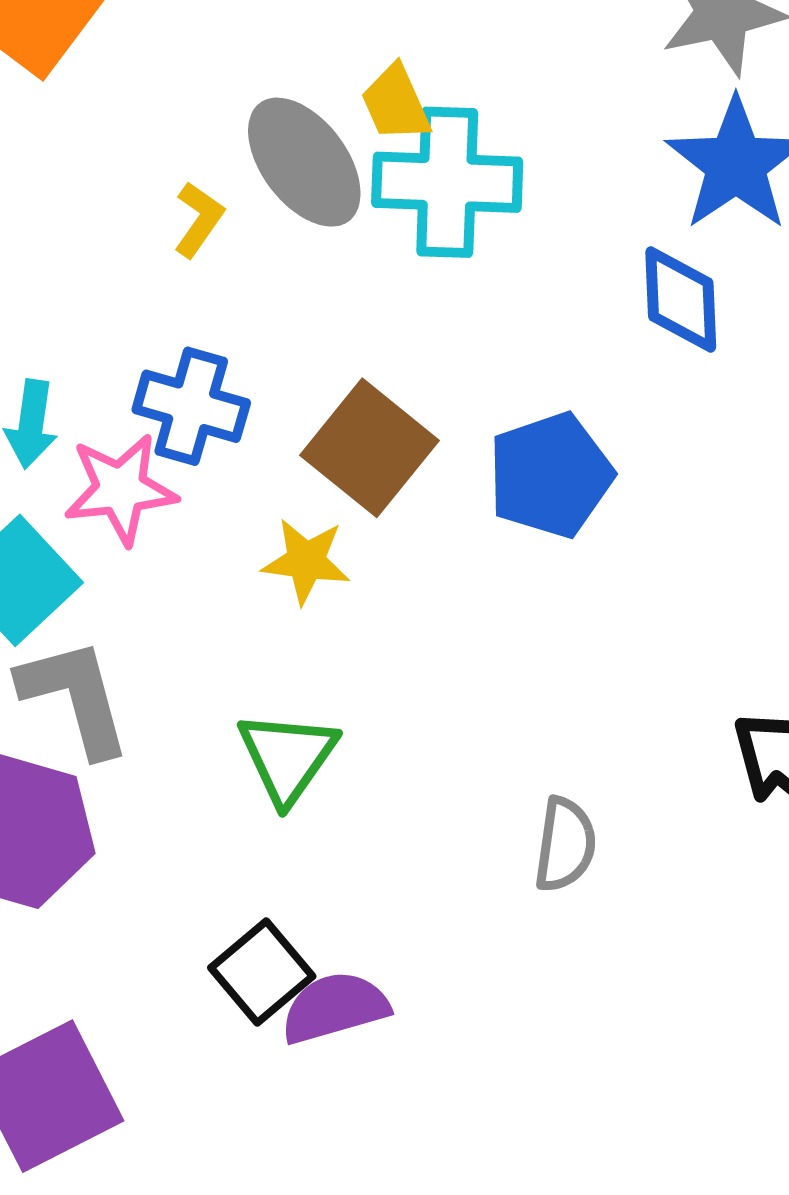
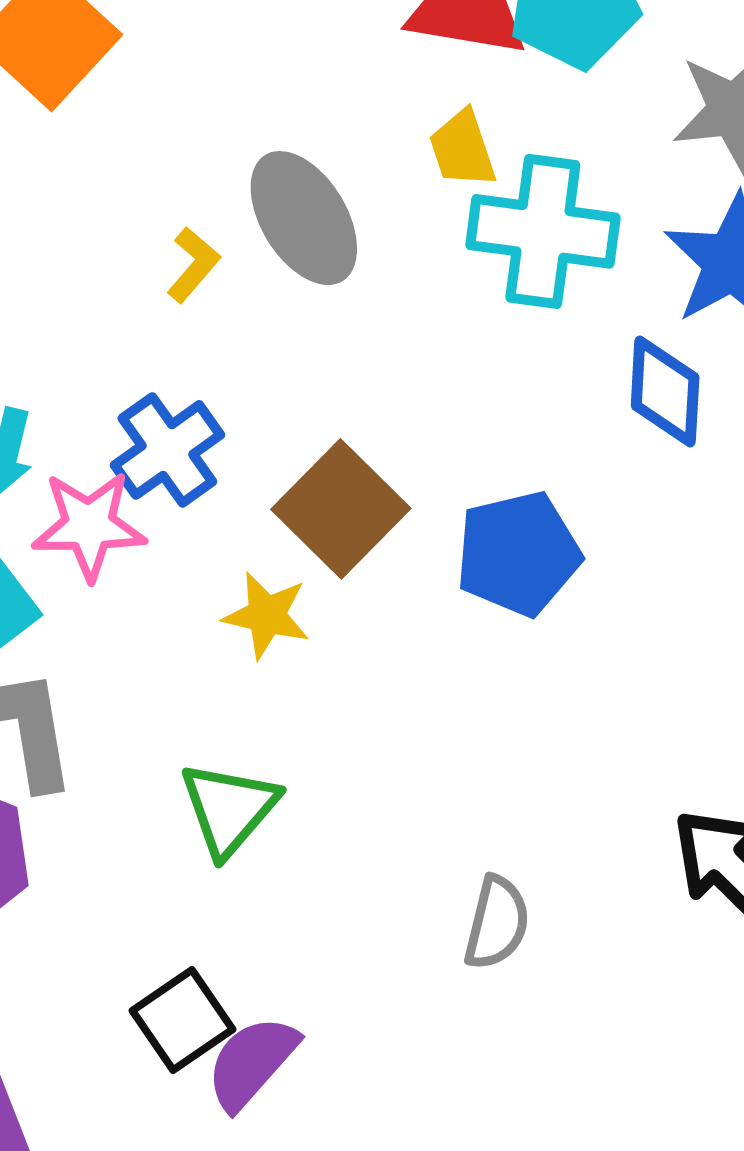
yellow trapezoid: (396, 103) -> (462, 149), moved
cyan cross: (447, 182) -> (543, 231), moved
blue cross: (191, 406) -> (167, 450), turned 33
purple semicircle: (335, 1008) -> (252, 1062), turned -38

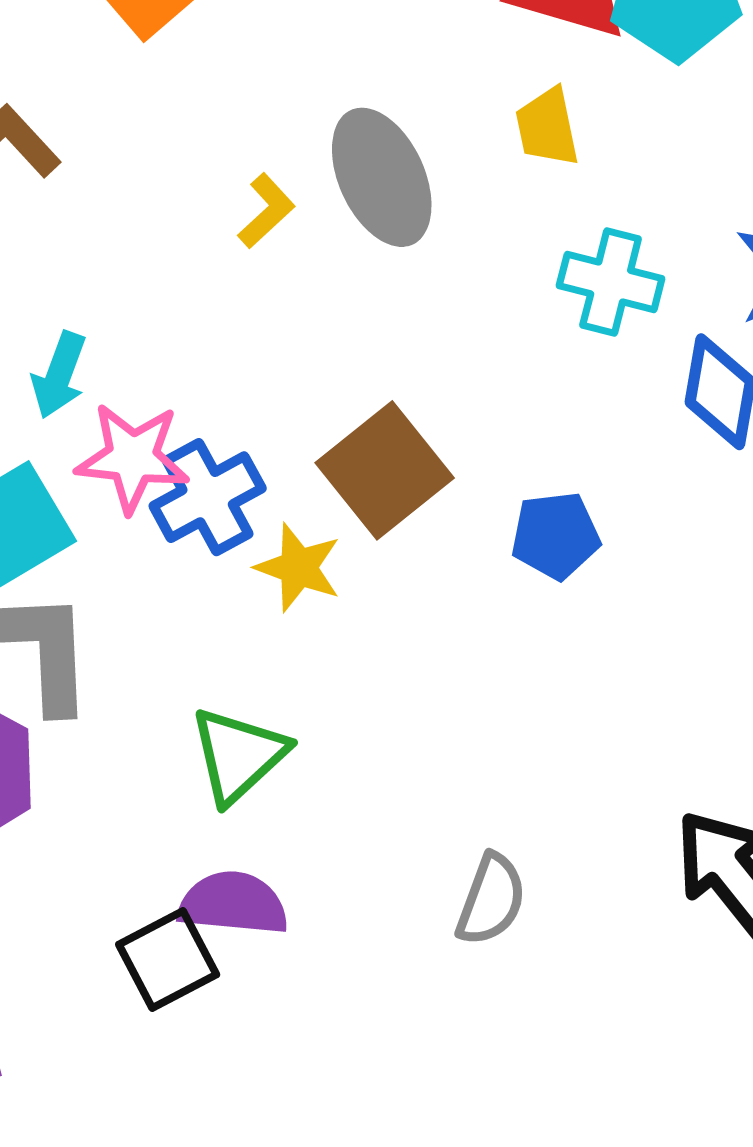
cyan cross: (543, 231) -> (611, 282), moved, size x0.7
blue cross: (167, 450) -> (208, 497), moved
blue pentagon: (518, 554) -> (555, 536), size x0.7
purple semicircle: (252, 1062) -> (233, 903), moved, turned 47

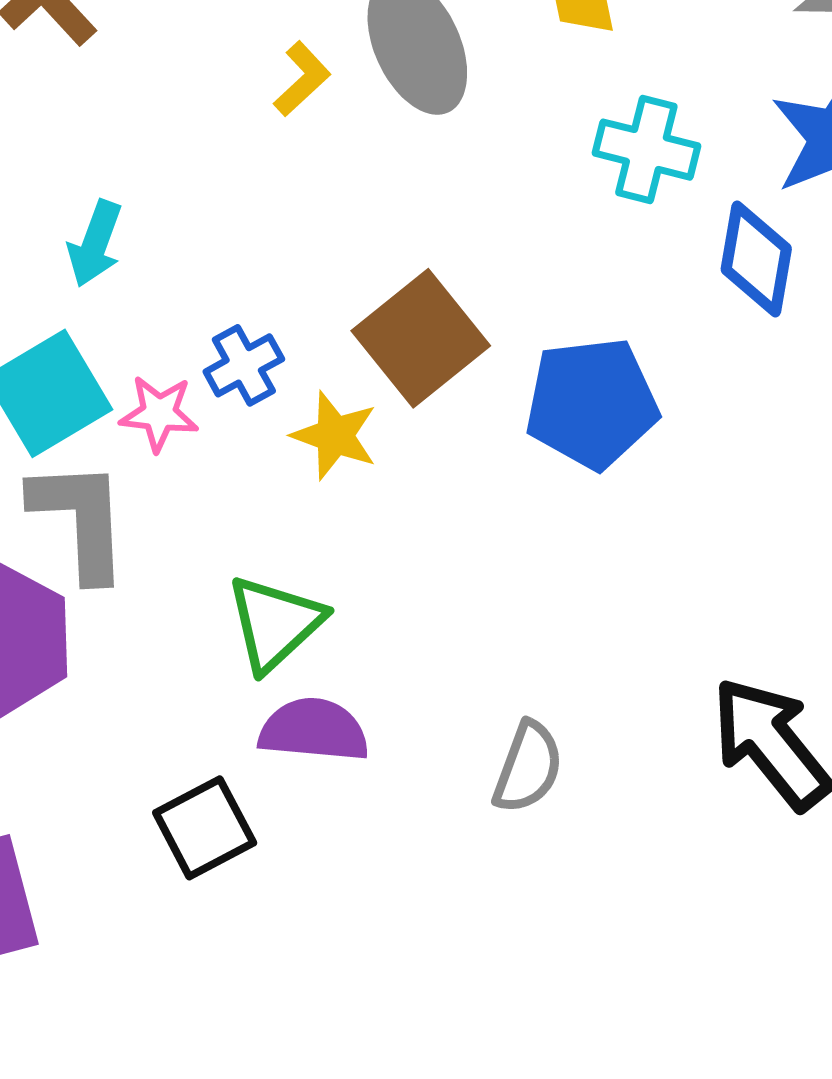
pink star: (132, 458) -> (159, 413), moved, size x0.7
blue cross: (208, 497) -> (244, 365), size x0.7
blue pentagon: (555, 536) -> (592, 403), size x1.5
purple semicircle: (233, 903) -> (314, 730), moved

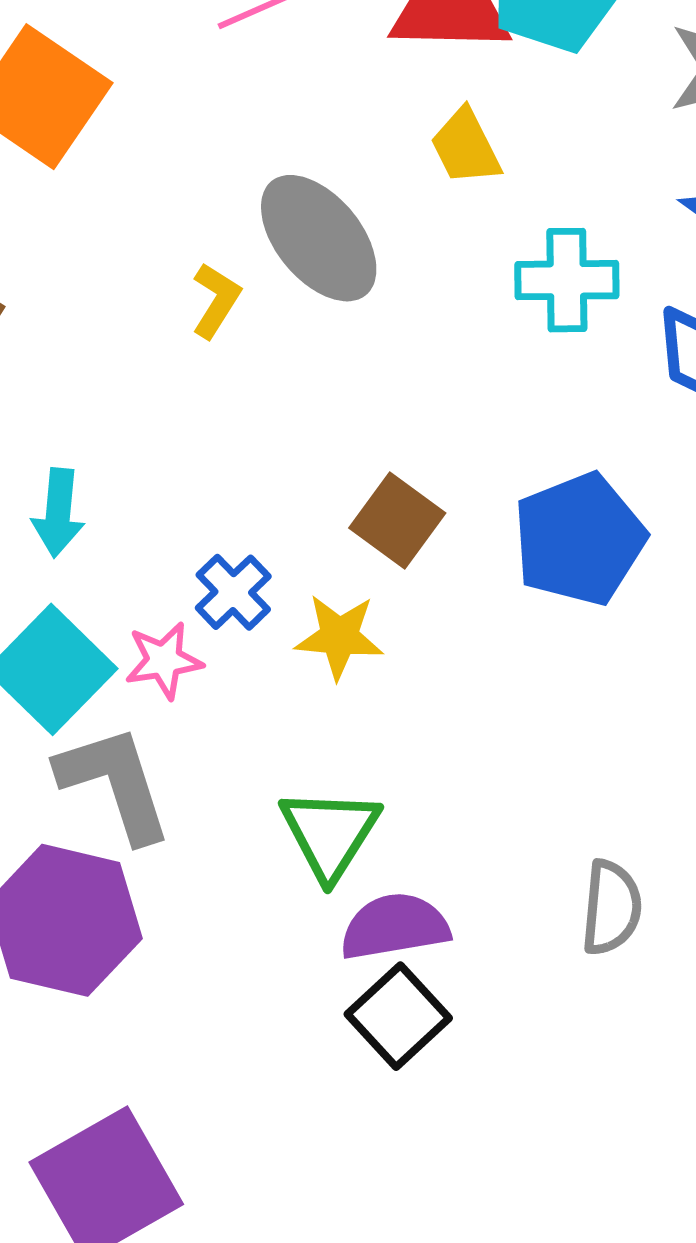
brown square: (421, 338) -> (397, 521), size x0.7
black square: (205, 828) -> (398, 1016), moved

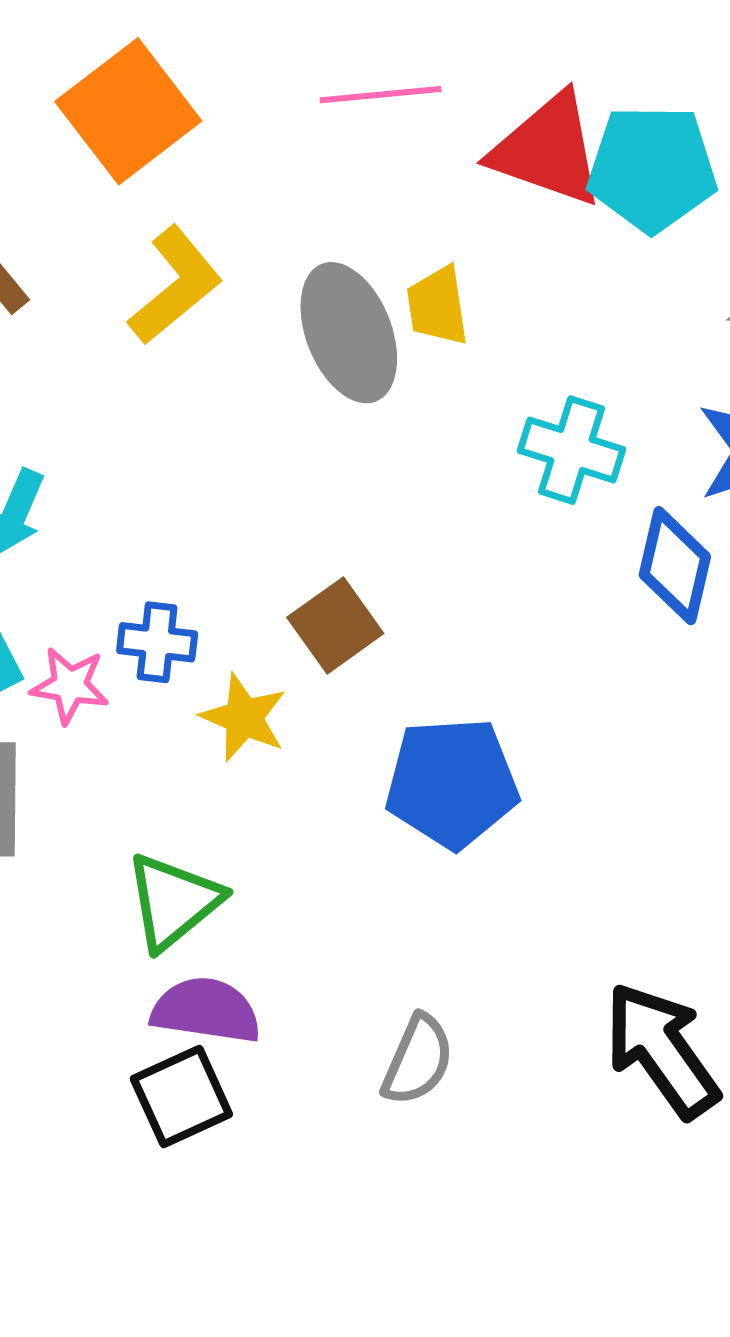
yellow trapezoid: (466, 147) -> (437, 306), moved
yellow L-shape: (216, 300) -> (175, 285), moved, size x1.6
blue pentagon: (579, 539) -> (452, 783), moved
blue cross: (233, 592) -> (157, 642), turned 32

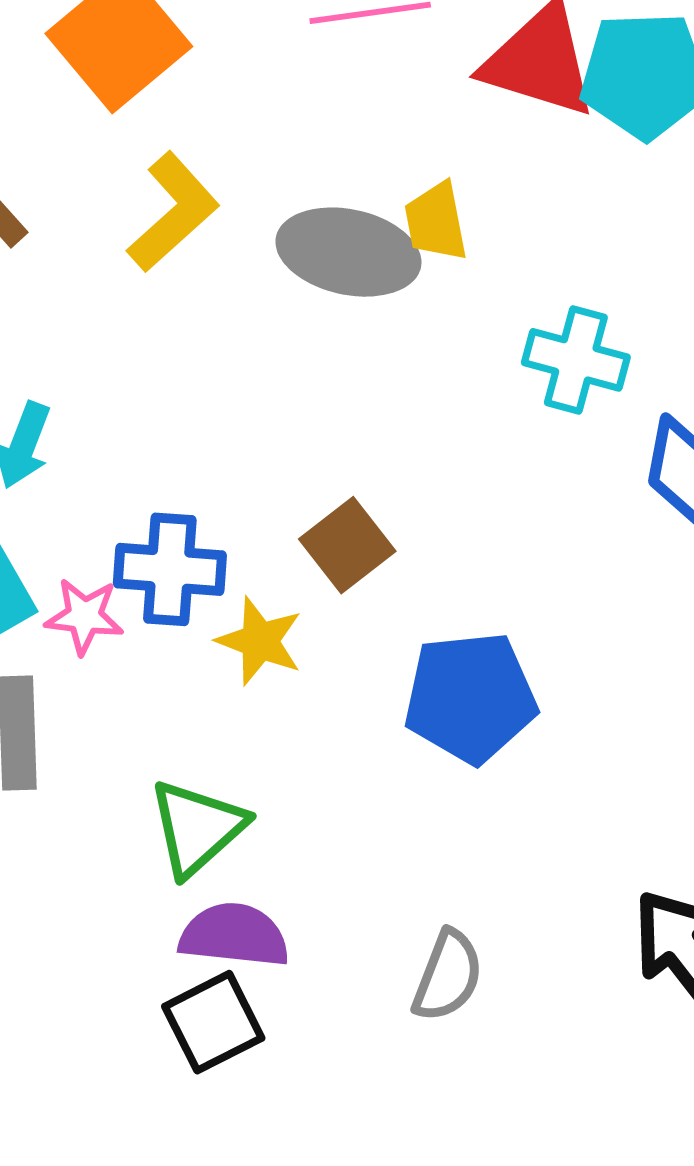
gray ellipse: (349, 333) -> (348, 252), turned -54
blue cross: (157, 642) -> (170, 569), size x1.4

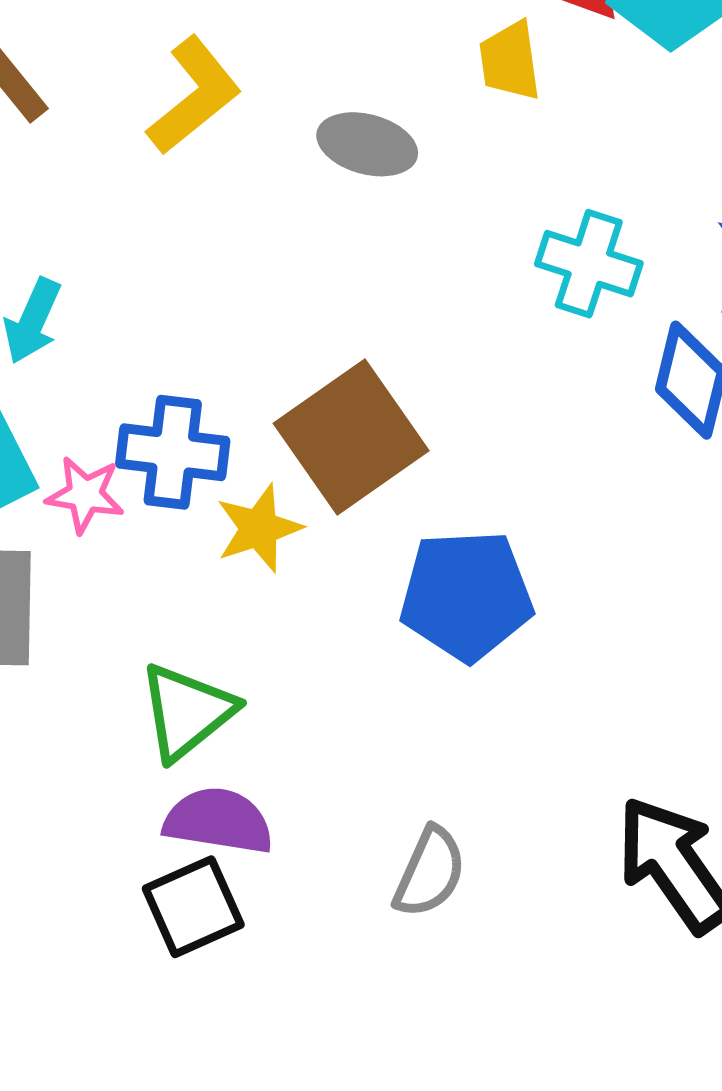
yellow trapezoid: (436, 222) -> (510, 61), moved
gray ellipse: (348, 252) -> (367, 144), size x0.7
brown square: (347, 545) -> (351, 437), size x1.6
yellow star: (260, 641) -> (259, 528), turned 30

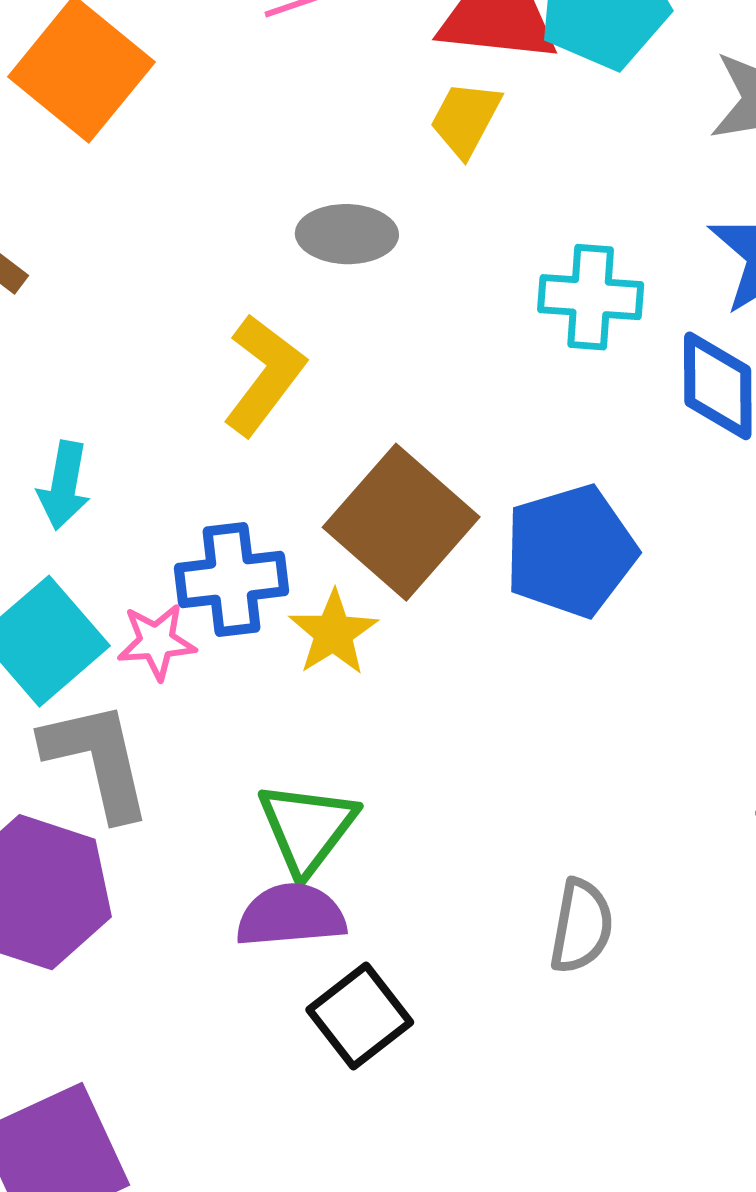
yellow trapezoid: (510, 61) -> (466, 119), turned 50
yellow L-shape: (194, 96) -> (264, 375), moved
blue pentagon: (466, 595) -> (570, 551), moved
purple semicircle: (218, 821) -> (291, 915), moved

